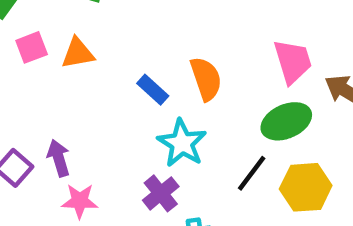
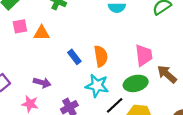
cyan star: (182, 143) -> (97, 86), moved, turned -30
purple arrow: (59, 158) -> (42, 83), moved, turned 112

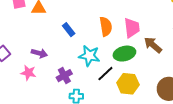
orange semicircle: (101, 56) -> (106, 27), moved

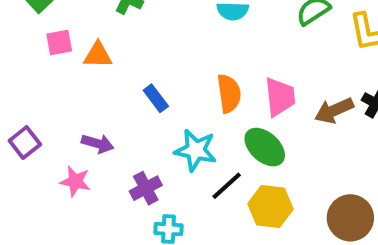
brown arrow: (153, 45) -> (334, 110), moved, turned -66
green ellipse: (124, 54) -> (265, 147), turned 55

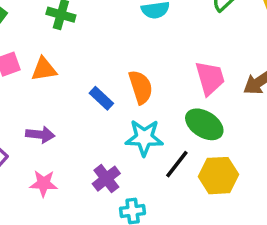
orange semicircle: (229, 93) -> (141, 87), moved
purple arrow: (98, 144) -> (40, 135), moved

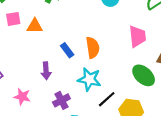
pink trapezoid: (210, 78) -> (137, 36), moved
green ellipse: (204, 124) -> (144, 75), moved
purple arrow: (40, 135) -> (46, 71), moved, turned 70

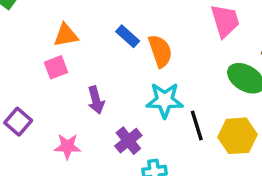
pink square: (13, 19) -> (56, 67), moved
blue rectangle: (67, 50) -> (128, 36), moved
black line: (107, 99) -> (197, 125), turned -54

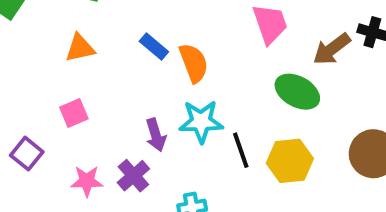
pink square: (56, 67) -> (74, 113), moved
purple arrow: (96, 100) -> (156, 135), moved
purple cross: (128, 141) -> (133, 176), moved

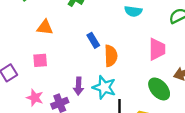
orange triangle: (80, 48) -> (45, 27), moved

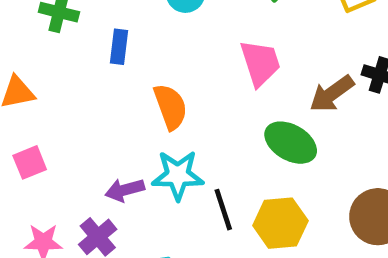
blue rectangle: (93, 40) -> (119, 47), moved, turned 56
purple arrow: (78, 86) -> (125, 190), turned 91

